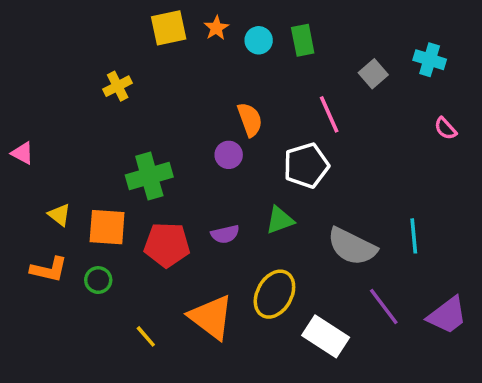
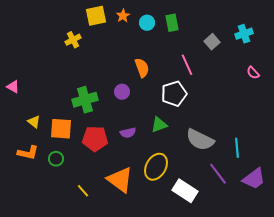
cyan cross: (430, 60) -> (244, 34), turned -36
yellow cross: (118, 86) -> (73, 40), moved
purple circle: (229, 155) -> (122, 92), moved
cyan line: (414, 236) -> (237, 148), moved

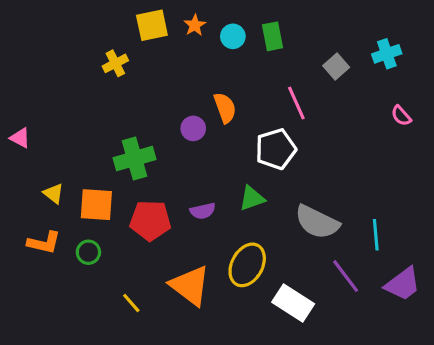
purple circle: (122, 92) -> (193, 128), moved

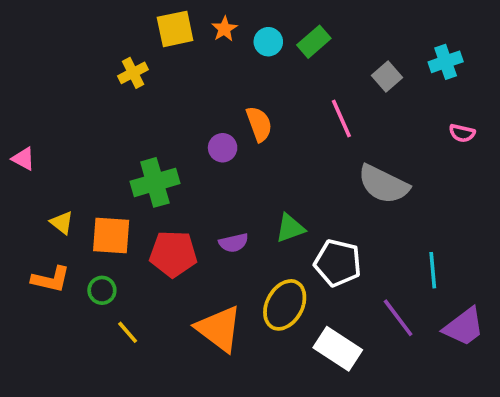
green rectangle: (273, 36) -> (314, 42), turned 60
pink semicircle: (401, 116) -> (462, 133), turned -35
white pentagon: (276, 149) -> (338, 263), moved, turned 30
gray semicircle: (317, 222) -> (383, 184), moved
yellow line: (131, 303) -> (128, 332), moved

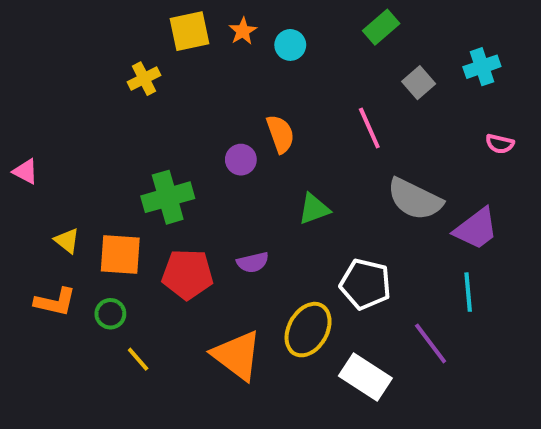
green rectangle: (314, 42) -> (381, 27), moved
green triangle: (290, 228) -> (314, 209), moved
purple trapezoid: (464, 327) -> (476, 229), moved

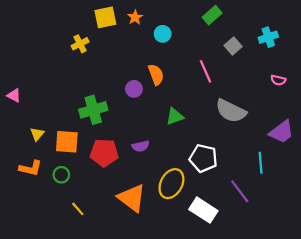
cyan circle: (290, 45) -> (163, 34), moved
purple trapezoid: (476, 229) -> (282, 132), moved
yellow triangle: (67, 241) -> (37, 134), turned 32
yellow line: (138, 359) -> (78, 209), moved

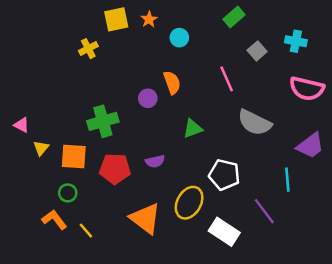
cyan cross: (268, 37) -> (296, 41), turned 30
pink semicircle: (278, 80) -> (307, 89), size x2.0
pink triangle: (14, 96) -> (22, 125), moved
orange L-shape: (30, 168) -> (54, 220), moved, turned -140

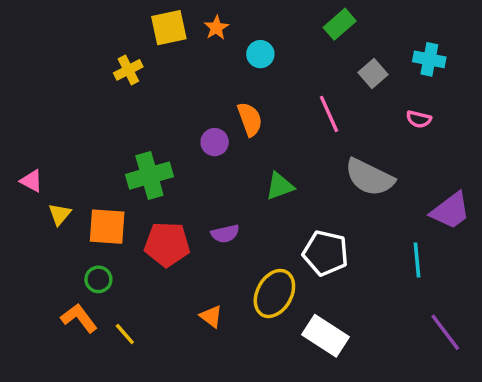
pink semicircle: (307, 89) -> (419, 119), moved, size x0.5
purple line: (264, 211) -> (445, 332), moved
orange triangle: (145, 218) -> (211, 316), size x0.5

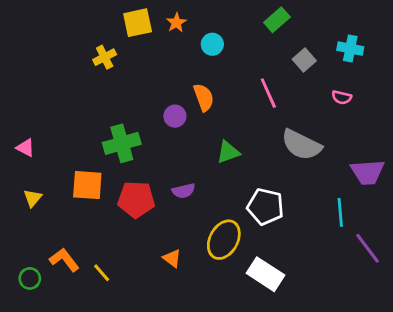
purple trapezoid: (450, 211) -> (368, 172), turned 33
yellow triangle: (60, 214) -> (33, 198), moved
green circle: (98, 279) -> (30, 278), moved
purple line: (445, 332) -> (368, 248), moved

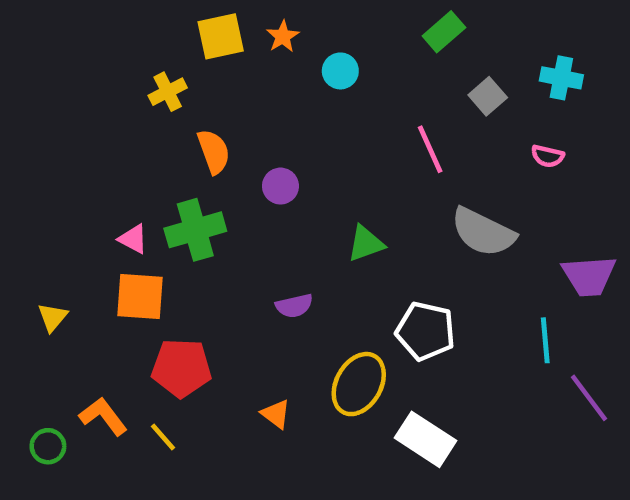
orange semicircle: (204, 97) -> (214, 152), moved
pink triangle: (25, 148) -> (133, 239), moved
red pentagon: (136, 199) -> (181, 368), moved

